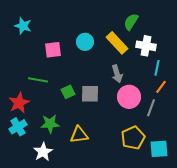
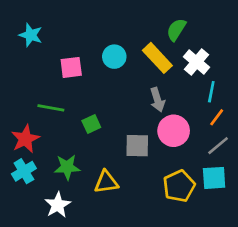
white cross: (146, 46) -> (197, 62), turned 30
gray square: (90, 94) -> (137, 146), moved
gray line: (151, 108) -> (218, 146), moved, turned 30
cyan square: (159, 149) -> (214, 178), moved

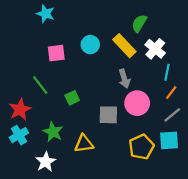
cyan star: (31, 35) -> (46, 14), moved
green line: (51, 108) -> (40, 85), turned 42
green star: (67, 167) -> (53, 132), turned 30

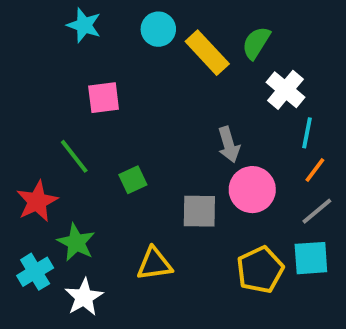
cyan circle: (90, 45) -> (158, 29), moved
yellow rectangle: (124, 46) -> (207, 53), moved
green star: (53, 132) -> (76, 242), moved
cyan cross: (19, 135) -> (35, 272), moved

